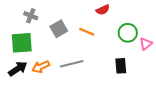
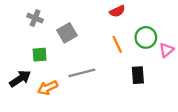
orange line: (87, 32) -> (117, 44), moved, turned 42
green square: (22, 43) -> (40, 55), moved, size x0.6
orange arrow: (41, 67) -> (48, 88), moved

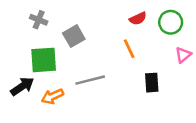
red semicircle: (117, 11) -> (138, 18), moved
green circle: (146, 37) -> (171, 22), moved
green square: (40, 55) -> (44, 60), size x1.6

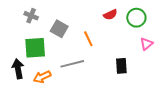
gray square: (74, 36) -> (59, 29), turned -30
orange line: (129, 49) -> (88, 39), moved
black arrow: (22, 86) -> (18, 69), turned -66

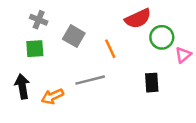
red semicircle: (110, 15) -> (138, 18), size x1.5
green circle: (136, 18) -> (162, 37), moved
green square: (35, 48) -> (35, 49), moved, size x0.7

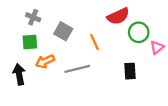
orange arrow: (52, 96) -> (45, 61), moved

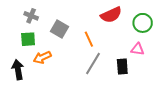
green circle: (139, 32) -> (143, 23), moved
pink triangle: (157, 47) -> (138, 49), moved, turned 48
gray line: (77, 69) -> (93, 63), moved, turned -45

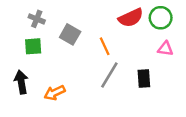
green circle: (143, 23) -> (161, 18), moved
pink triangle: (138, 49) -> (165, 49), moved
orange arrow: (42, 57) -> (55, 93), moved

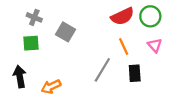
orange line: (105, 46) -> (124, 46), moved
pink triangle: (165, 49) -> (155, 45), turned 40

